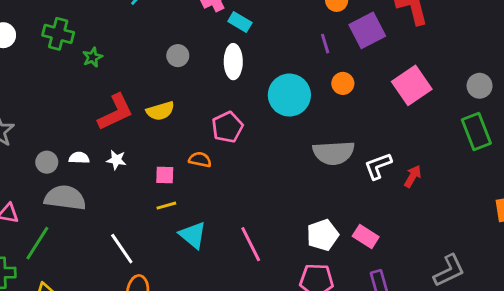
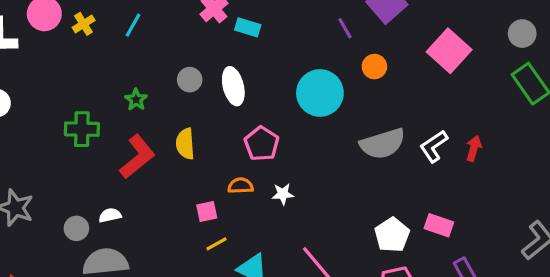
green cross: (58, 34) -> (82, 129), moved
green star: (92, 57) -> (136, 100), moved
white ellipse: (233, 62) -> (233, 86), moved
yellow semicircle: (160, 111) -> (185, 144), turned 116
white star: (116, 160) -> (283, 194), moved

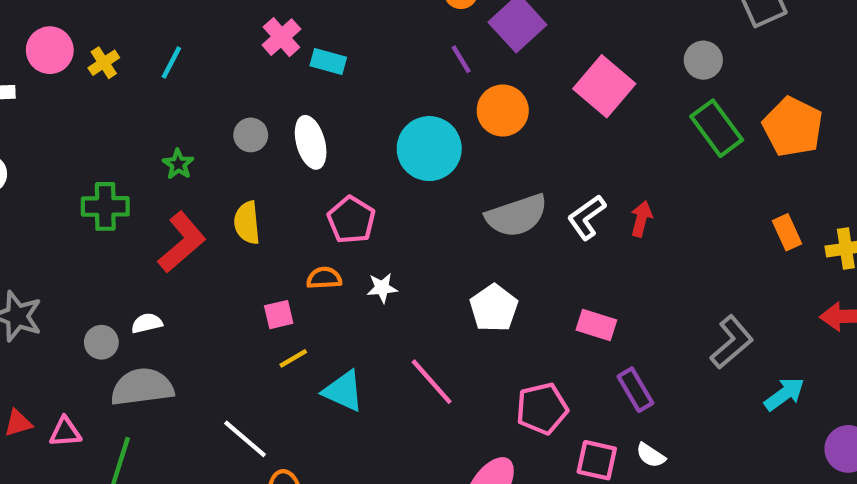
orange circle: (374, 67) -> (503, 111), size x1.5
white pentagon: (392, 235) -> (494, 308), moved

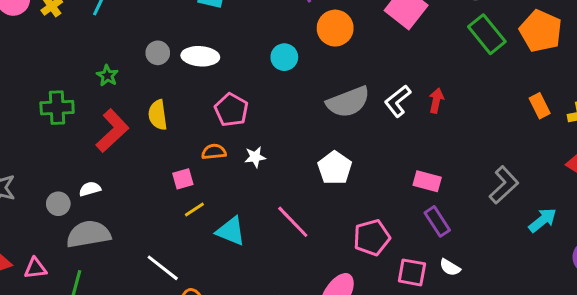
white ellipse: (311, 142) -> (200, 56), turned -68
cyan circle: (429, 149) -> (284, 57), size x0.6
pink rectangle: (596, 325) -> (427, 181), moved

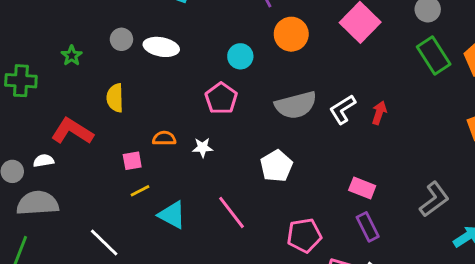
pink pentagon: (231, 110) -> (221, 98), moved
red L-shape: (112, 131) -> (72, 131), moved, turned -111

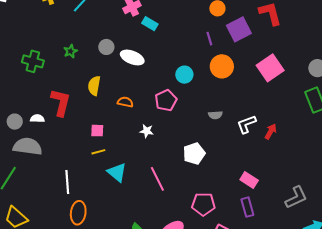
gray semicircle: (296, 105) -> (215, 115), size x0.5
red L-shape: (72, 131) -> (61, 102), turned 60
orange semicircle: (164, 138) -> (125, 102), moved
white line: (104, 243) -> (67, 182), turned 30

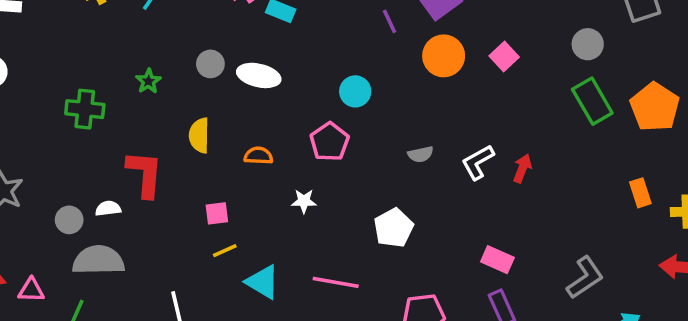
orange circle: (222, 66) -> (444, 56), moved
pink square: (270, 68) -> (504, 57), size x0.6
pink line: (157, 179) -> (336, 282), turned -45

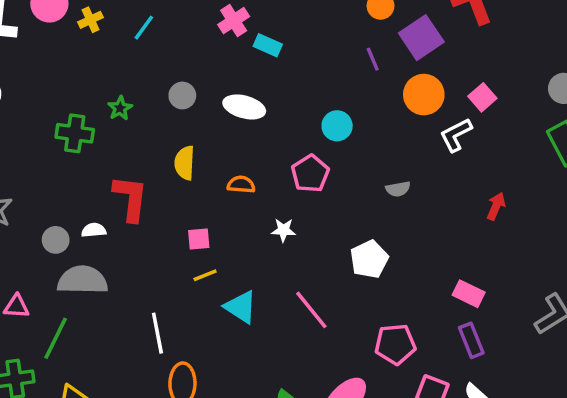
gray circle: (210, 64) -> (182, 96), moved
green star: (148, 81) -> (120, 108), moved
white L-shape: (478, 162) -> (456, 135), moved
pink line: (336, 282) -> (311, 310), turned 39

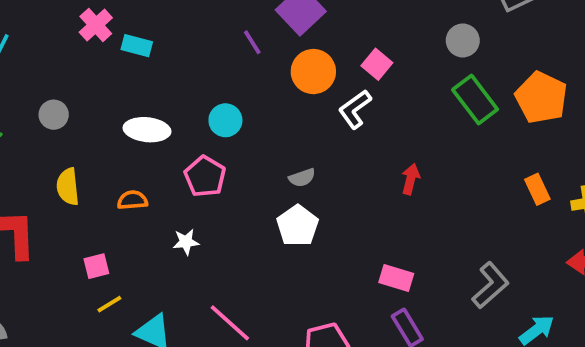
white ellipse: (244, 107) -> (147, 130), moved
white pentagon: (369, 259) -> (298, 226), moved

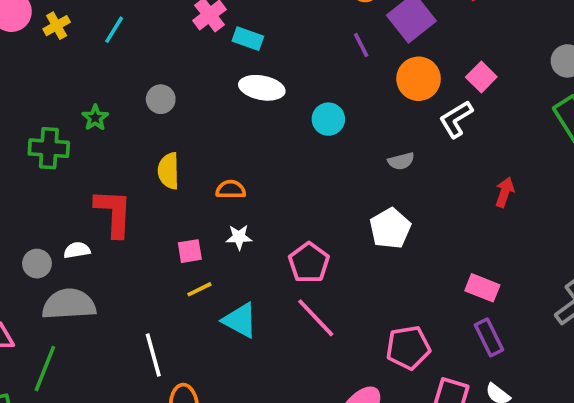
white ellipse: (147, 130) -> (262, 88), moved
pink pentagon: (205, 176) -> (309, 263), moved
gray semicircle: (302, 178) -> (401, 161), moved
white star: (186, 242) -> (239, 237), moved

